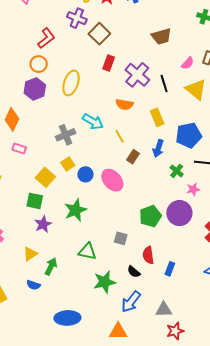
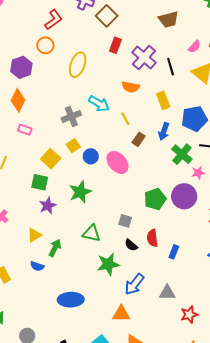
purple hexagon: (35, 89) -> (21, 67), moved
green cross: (177, 171) -> (182, 154), size x1.5
black semicircle: (134, 272) -> (131, 245), moved
red star: (175, 331) -> (189, 315), moved

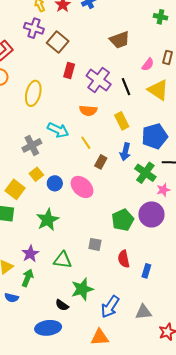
purple star: (48, 206) -> (30, 254), moved
black semicircle: (131, 245) -> (62, 305), moved

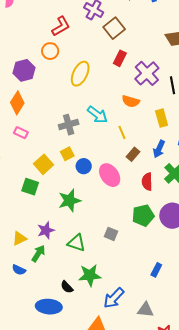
red semicircle: (124, 259) -> (147, 182), moved

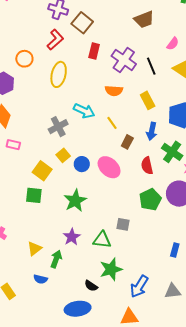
red L-shape: (61, 26) -> (55, 40), moved
purple star: (46, 230) -> (72, 237), moved
green triangle: (76, 243) -> (102, 240), moved

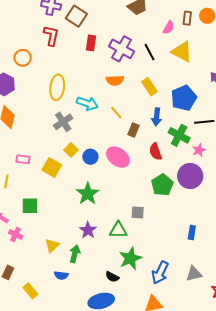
red L-shape: (55, 40) -> (51, 36), turned -30
yellow ellipse: (59, 74) -> (57, 87), moved
pink rectangle: (13, 145) -> (23, 159), moved
green square: (34, 195) -> (30, 206), moved

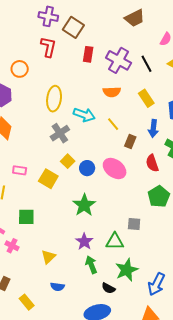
green arrow: (75, 254) -> (91, 265), moved, turned -36

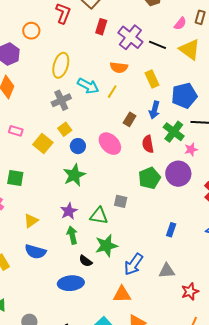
black line: (147, 64) -> (158, 45), turned -48
yellow line: (113, 124) -> (112, 92), moved, turned 64
blue circle: (87, 168) -> (78, 146), moved
blue semicircle: (57, 287) -> (35, 252), size x1.5

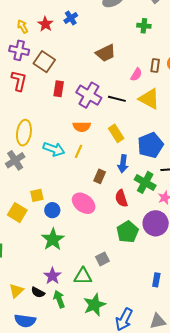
gray cross: (61, 100) -> (15, 160), moved
yellow square: (65, 129) -> (37, 195), turned 32
gray square: (121, 201) -> (102, 259), turned -32
black semicircle: (86, 261) -> (38, 292), moved

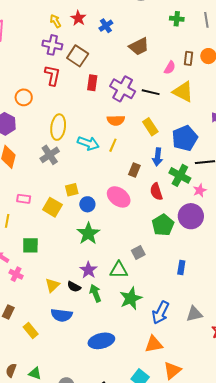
blue cross: (71, 18) -> (106, 26), moved
blue rectangle: (156, 280) -> (181, 268), moved

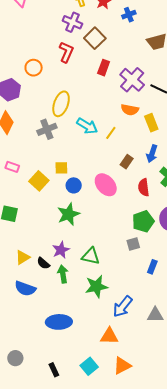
orange semicircle: (116, 120) -> (130, 110), moved
gray square: (138, 252) -> (133, 244), moved

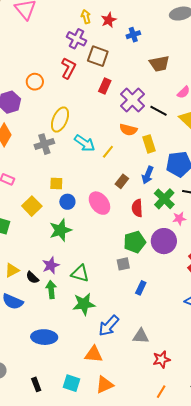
brown square: (95, 38) -> (98, 56), turned -30
yellow square: (39, 181) -> (32, 206), moved
cyan square: (89, 366) -> (72, 383), turned -36

